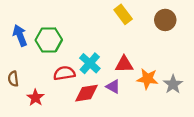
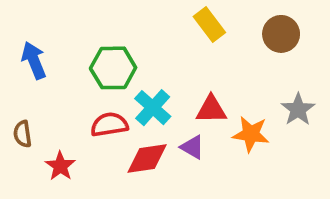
green hexagon: (49, 40) -> (113, 68), moved
gray star: (173, 84) -> (298, 109), moved

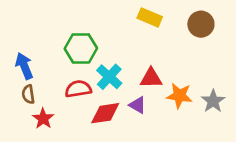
yellow rectangle: (209, 25) -> (150, 17), turned -30
blue arrow: (34, 60) -> (24, 66), moved
gray star: (298, 109) -> (213, 101), moved
brown semicircle: (23, 134) -> (28, 94), moved

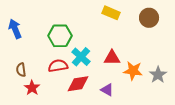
blue arrow: (24, 66) -> (15, 29), moved
purple triangle: (138, 105) -> (107, 90), moved

